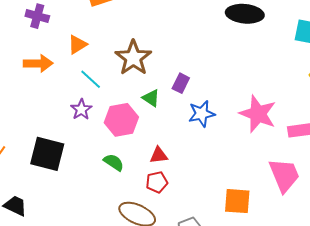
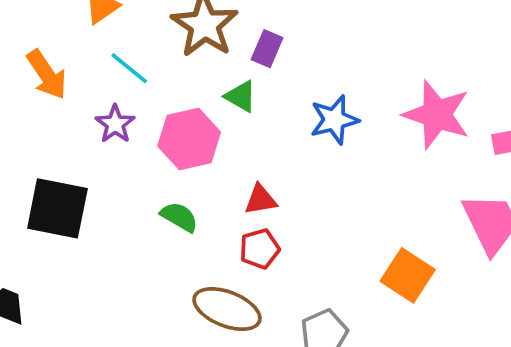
orange arrow: (38, 63) -> (47, 75), moved, turned 60
purple rectangle: (181, 83) -> (267, 49), moved
orange square: (237, 201) -> (408, 275), turned 32

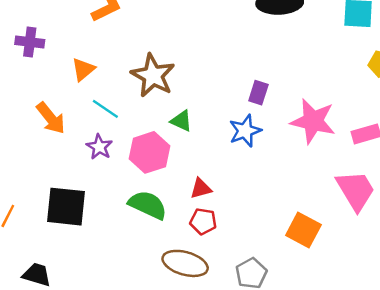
purple rectangle: (267, 49) -> (258, 93), moved
green semicircle: (179, 217) -> (148, 205), size x1.5
red pentagon: (260, 249) -> (203, 221), turned 30

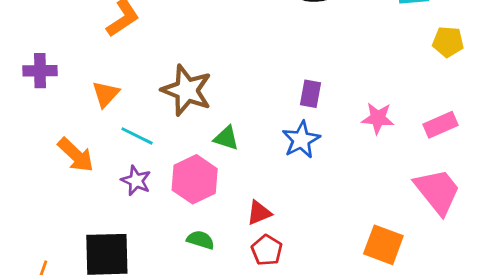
pink star: (313, 121) -> (378, 118), size x0.6
green semicircle: (148, 205) -> (201, 240), size x0.6
red pentagon: (203, 221) -> (267, 250), turned 30

